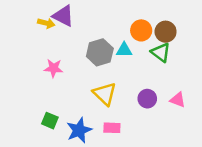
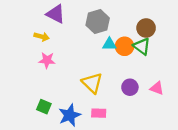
yellow arrow: (46, 23) -> (42, 37), moved
orange circle: (141, 30) -> (125, 46), moved
gray hexagon: (100, 52) -> (98, 22), moved

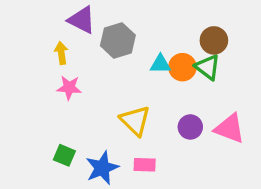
gray hexagon: (98, 22) -> (118, 40), moved
yellow arrow: (42, 37) -> (61, 53), turned -112
pink triangle: (157, 88) -> (230, 129), size x1.5

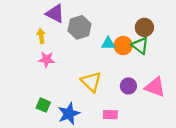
pink rectangle: (145, 165) -> (110, 115), moved

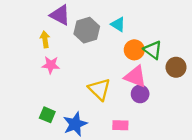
brown circle: (144, 27) -> (176, 67), moved
cyan triangle: (108, 43) -> (118, 24), moved, turned 32
pink triangle: (155, 87) -> (135, 77), moved

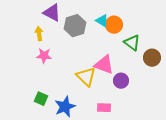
orange circle: (134, 50) -> (114, 25), moved
pink triangle: (135, 77) -> (104, 65), moved

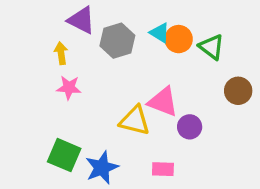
green triangle: (132, 43) -> (212, 47), moved
yellow triangle: (86, 77) -> (135, 121), turned -30
green square: (41, 99) -> (64, 155), size x1.5

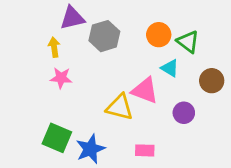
purple triangle: (81, 20) -> (72, 18), turned -40
cyan triangle: (160, 33) -> (170, 68), moved
purple circle: (190, 127) -> (184, 113), moved

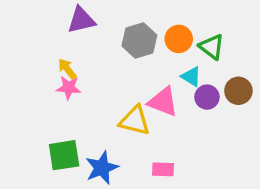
gray hexagon: (104, 36) -> (139, 40), moved
yellow arrow: (54, 47) -> (67, 69), moved, turned -30
purple circle: (184, 113) -> (207, 97), moved
green square: (57, 138) -> (64, 155), turned -32

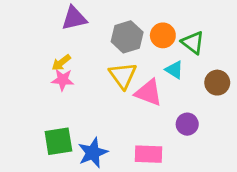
yellow arrow: (67, 69) -> (61, 63), turned -90
purple circle: (207, 97) -> (187, 124), moved
yellow triangle: (135, 121) -> (123, 75), moved, turned 40
pink rectangle: (163, 169) -> (149, 154), size x1.4

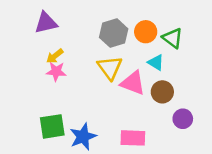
purple triangle: (74, 18) -> (46, 23), moved
brown circle: (217, 83) -> (162, 92), moved
purple circle: (187, 124) -> (183, 119), moved

